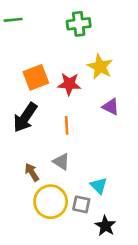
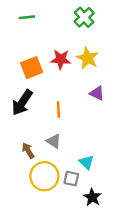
green line: (13, 20) -> (27, 17), moved
green cross: (79, 24) -> (84, 17), moved, turned -36
red star: (69, 84) -> (61, 59), moved

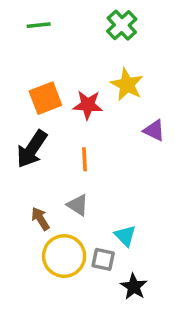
red star: (61, 59) -> (88, 105), moved
purple triangle: (97, 93) -> (154, 130), moved

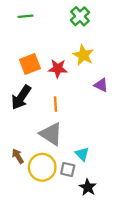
gray triangle: (78, 205) -> (51, 134), size x1.6
brown arrow: (40, 219) -> (18, 156), moved

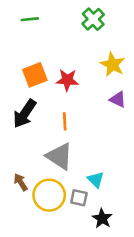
yellow star: (83, 55) -> (113, 64), moved

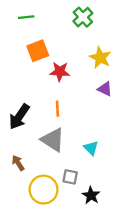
orange square: (35, 75) -> (38, 51), moved
black arrow: (25, 114) -> (19, 117), moved
cyan triangle: (96, 180) -> (91, 148), moved
yellow circle: (49, 195) -> (44, 190), moved

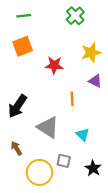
orange square: (38, 51) -> (23, 46), moved
yellow star: (100, 58) -> (91, 53), turned 30
orange line: (57, 109) -> (72, 99), moved
black star: (91, 195) -> (93, 168), moved

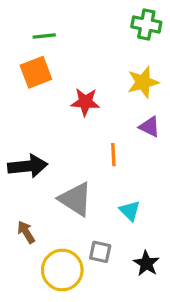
green line: (24, 16) -> (44, 36), moved
green cross: (75, 16) -> (146, 24), moved, turned -36
black arrow: (17, 106) -> (28, 166), turned -130

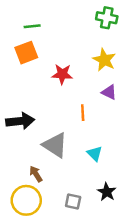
yellow star: (143, 82) -> (104, 60), turned -30
brown arrow: (26, 232) -> (36, 174), moved
gray square: (100, 252) -> (73, 202), moved
yellow circle: (62, 270) -> (26, 200), moved

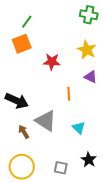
green line: (32, 26) -> (27, 22), turned -48
black arrow: (20, 121) -> (17, 101), turned 30
brown arrow: (36, 174) -> (24, 132), moved

